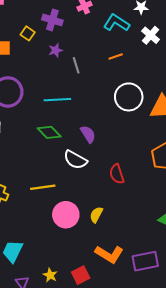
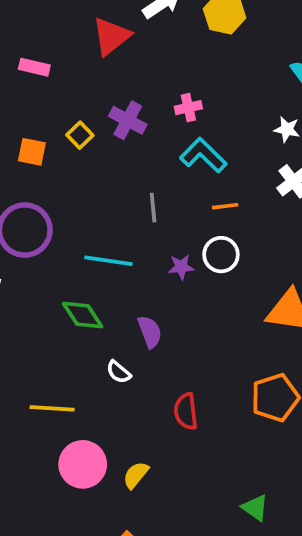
cyan L-shape: (117, 23) -> (203, 155), moved
purple star: (56, 50) -> (181, 267), moved
white circle: (129, 97) -> (221, 255), moved, size x0.7
white semicircle: (75, 160) -> (119, 372), size x0.6

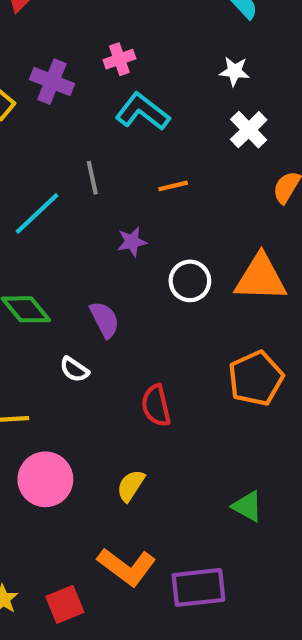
orange line: (225, 206) -> (173, 186), moved
white circle: (221, 255) -> (190, 281), moved
cyan line: (108, 261) -> (37, 214), moved, turned -45
yellow semicircle: (136, 475) -> (131, 486), moved

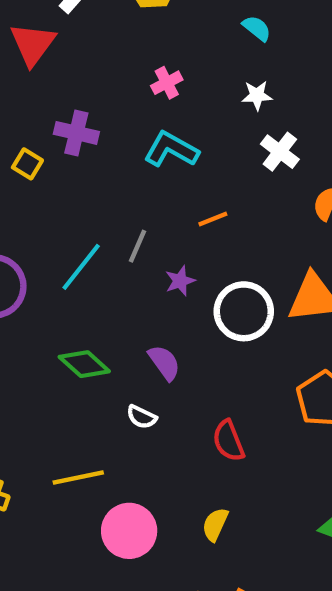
pink cross: (119, 59) -> (167, 83), moved
gray line: (92, 178) -> (138, 246), moved, turned 44
white circle: (190, 281) -> (244, 311), size x1.4

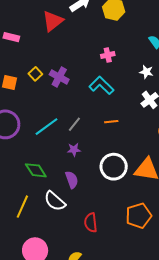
purple cross: (76, 133) -> (59, 77), moved
purple star: (180, 281) -> (74, 150), moved
white semicircle: (142, 417) -> (55, 201), size x1.6
yellow line: (78, 477) -> (22, 207), moved, turned -70

